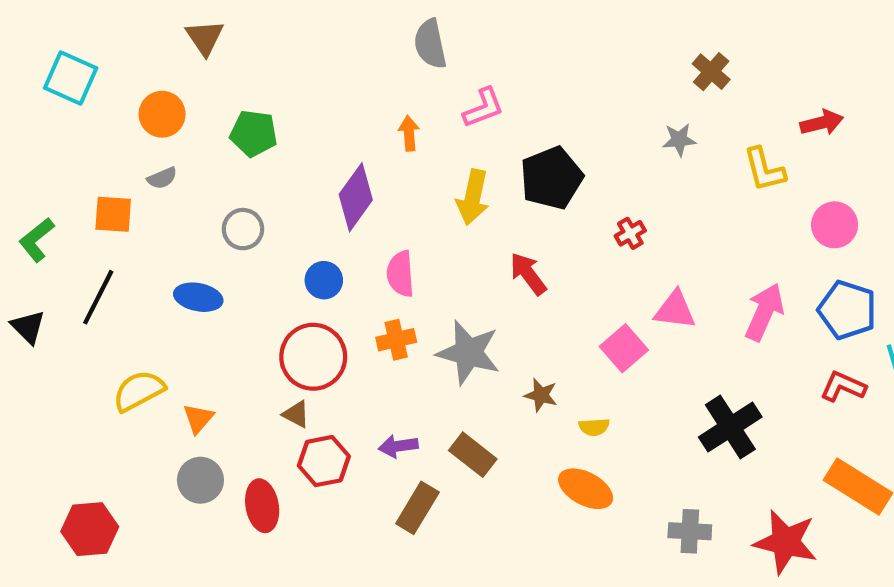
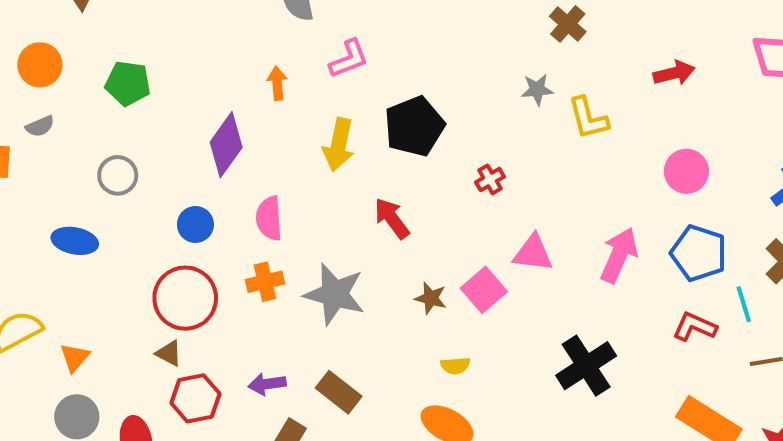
yellow L-shape: (764, 170) -> (588, 118), moved
brown star: (541, 395) -> (431, 298), moved

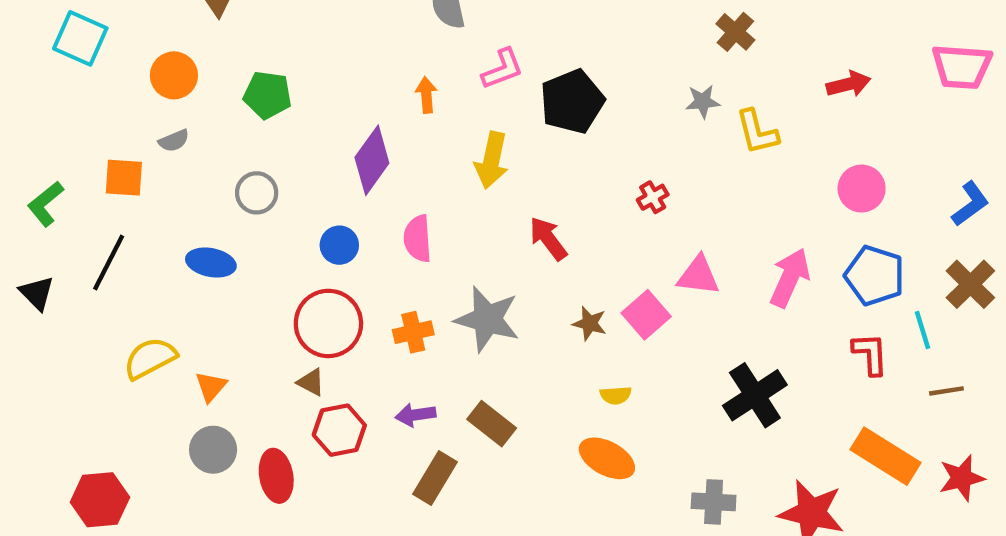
black pentagon: (414, 126) -> (572, 101), moved
orange cross: (265, 282) -> (413, 332), moved
red L-shape: (695, 327) -> (870, 354), turned 63

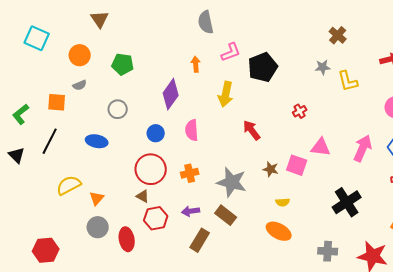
pink square: (646, 315) -> (297, 165), turned -30
gray star: (487, 319) -> (232, 182), moved

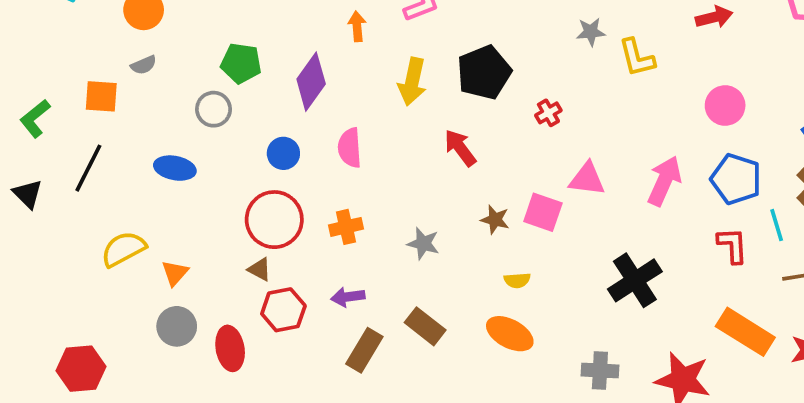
green pentagon: (123, 64) -> (241, 63), moved
black pentagon: (263, 67) -> (484, 72), moved
gray star: (232, 182) -> (423, 244), size x0.6
brown rectangle: (226, 215) -> (425, 326), moved

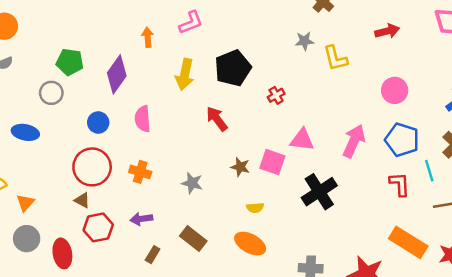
orange cross: (346, 227) -> (140, 172), turned 30
black cross: (635, 280) -> (319, 192), moved
brown rectangle: (364, 350) -> (153, 255), size x0.6

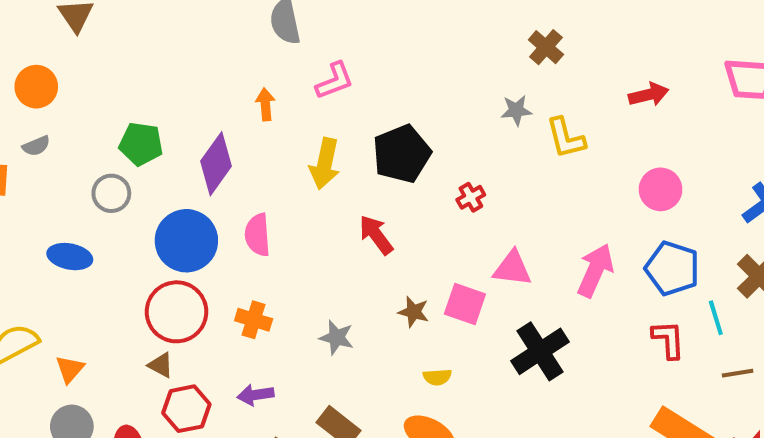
blue circle: (98, 123) -> (186, 241), size x1.8

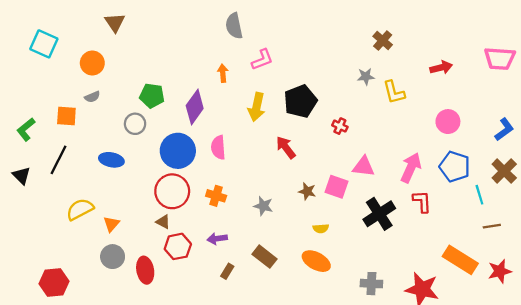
red cross: (471, 197) -> (340, 126), turned -35
red L-shape: (668, 340) -> (422, 201), moved

